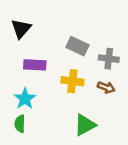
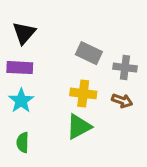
purple rectangle: (35, 65) -> (20, 68), moved
cyan star: (25, 99) -> (21, 101), moved
green triangle: (85, 125) -> (79, 127), moved

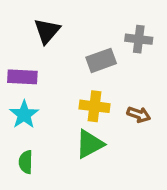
black triangle: (24, 33) -> (47, 31), moved
gray rectangle: (89, 53) -> (101, 60), turned -45
gray cross: (125, 68) -> (139, 39), moved

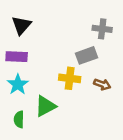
black triangle: (47, 31) -> (21, 25), moved
gray rectangle: (101, 60) -> (87, 55), moved
green triangle: (90, 144) -> (45, 106), moved

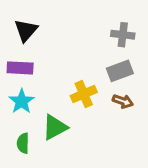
gray rectangle: (87, 55) -> (120, 71), moved
yellow cross: (70, 78) -> (84, 94), turned -30

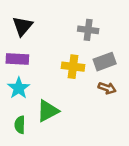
gray cross: (123, 35) -> (88, 30), moved
yellow cross: (84, 94) -> (73, 67), moved, turned 30

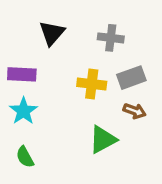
black triangle: (22, 26) -> (52, 33), moved
green triangle: (48, 111) -> (103, 140), moved
green semicircle: (20, 125) -> (25, 157), turned -30

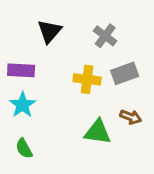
gray cross: (111, 38) -> (105, 36), turned 30
brown arrow: (135, 111) -> (131, 117), moved
green triangle: (103, 140) -> (98, 132), turned 36

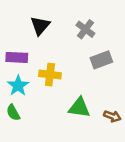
yellow cross: (87, 79) -> (50, 75), moved
brown arrow: (131, 117) -> (112, 116), moved
green semicircle: (24, 148) -> (13, 113), moved

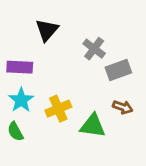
gray cross: (85, 29) -> (94, 49), moved
yellow cross: (50, 75) -> (58, 109), moved, turned -30
brown arrow: (112, 116) -> (123, 107), moved

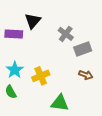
purple rectangle: (20, 67) -> (14, 34), moved
green triangle: (93, 126) -> (60, 103), moved

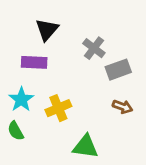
purple rectangle: (14, 34) -> (34, 62), moved

